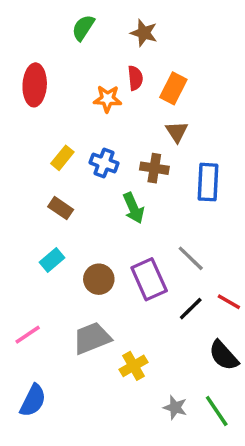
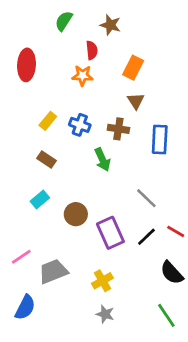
red semicircle: (135, 78) -> (92, 50), moved
purple rectangle: (149, 279) -> (110, 233), moved
gray trapezoid: (92, 338) -> (53, 271), moved
gray star: (175, 407) -> (105, 314), moved

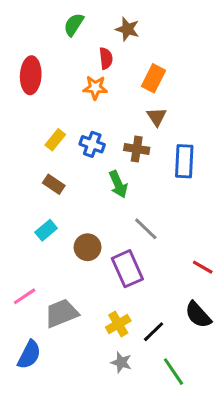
gray line: (146, 198) -> (146, 229), moved
black line: (146, 237) -> (154, 332), moved
green line: (166, 315) -> (174, 372), moved

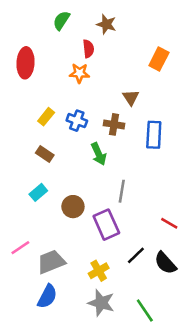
orange rectangle: (154, 78) -> (159, 59), moved
gray line: (146, 229) -> (122, 191), turned 55
black line: (154, 332) -> (136, 255), moved
blue semicircle: (29, 355) -> (47, 296), moved
gray star: (121, 362) -> (101, 303), size x1.5

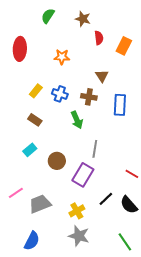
red semicircle: (88, 49) -> (99, 38), moved
purple rectangle: (106, 225) -> (83, 175), turned 55
blue semicircle: (47, 296) -> (32, 241), moved
green line: (145, 311) -> (125, 242), moved

